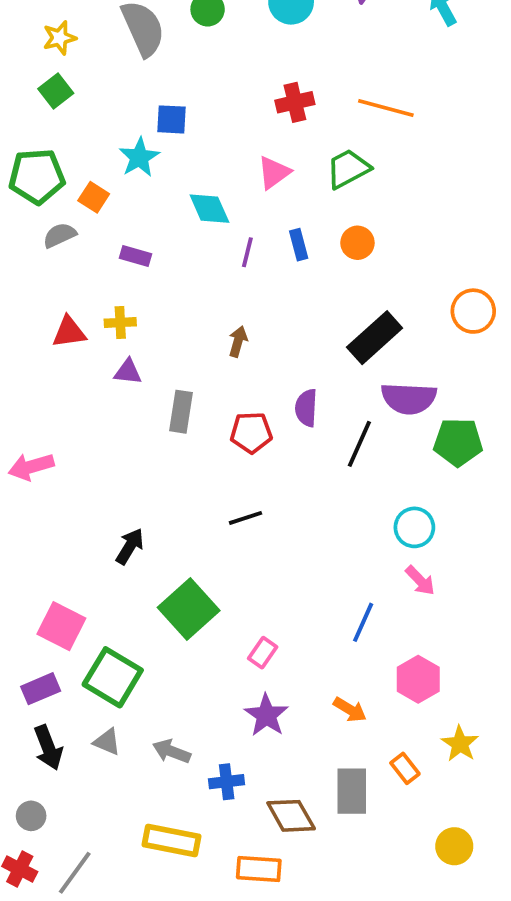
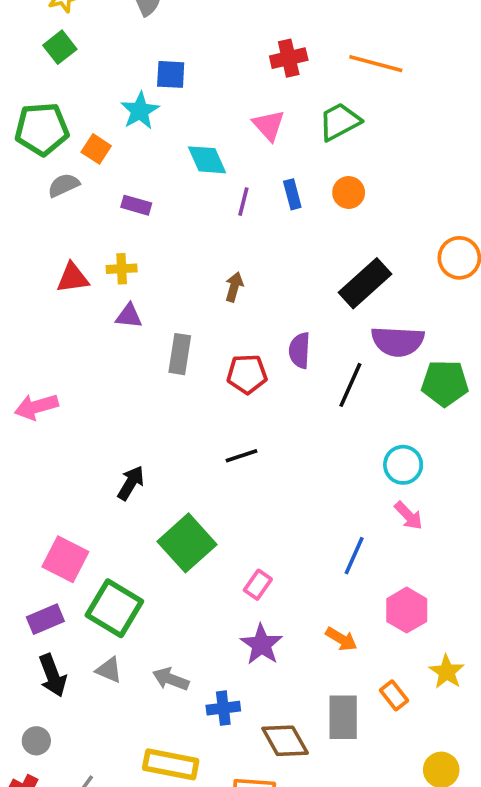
pink triangle: (274, 173) -> (269, 125), turned -36

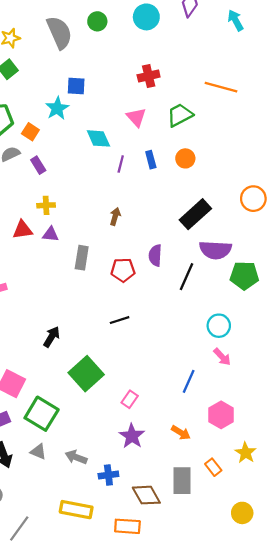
orange line: (376, 64) -> (221, 87), moved
purple rectangle: (136, 205) -> (38, 165), moved, turned 42
red triangle: (73, 278) -> (23, 230), moved

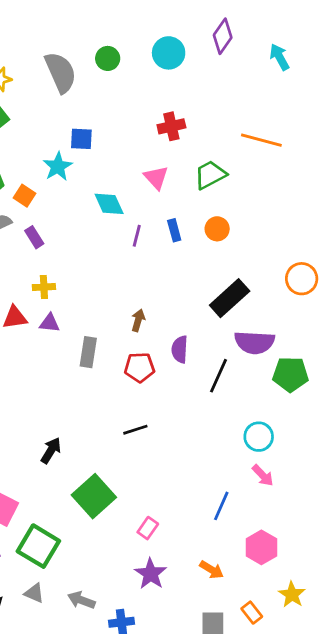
brown arrow: (115, 216) -> (138, 320), moved

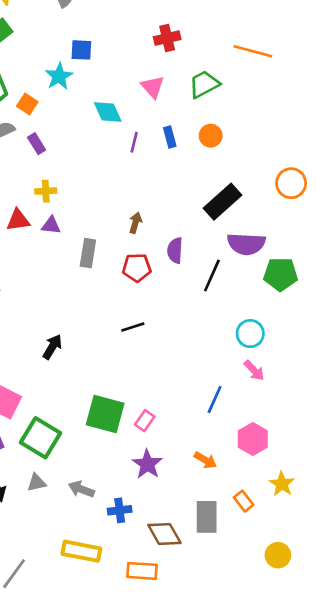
green square: (94, 496) -> (105, 414), moved, turned -33
gray triangle: (34, 593) -> (37, 483), turned -36

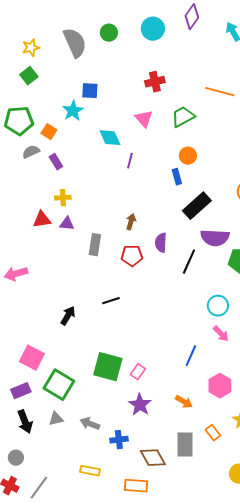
blue rectangle: (170, 137) -> (177, 177), moved
black line: (133, 327) -> (111, 301), moved
yellow rectangle: (81, 551) -> (90, 471), size x0.7

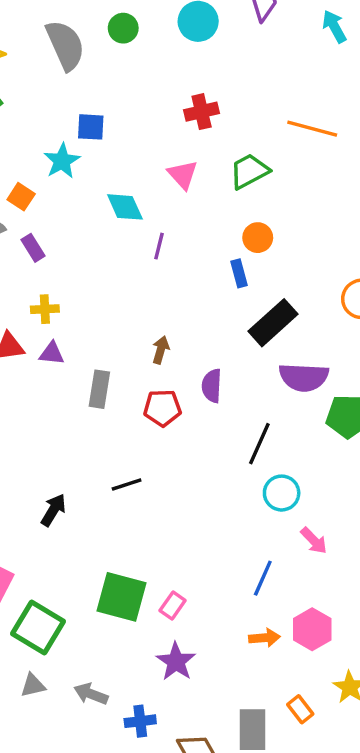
black line: (189, 262) -> (259, 444), moved
cyan circle: (218, 306) -> (282, 493), moved
orange arrow: (184, 402) -> (265, 638), moved, turned -36

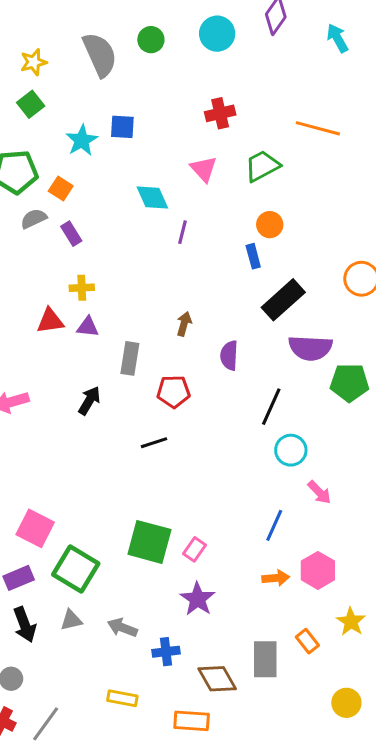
cyan star: (62, 161) -> (82, 140), moved
red pentagon: (162, 408) -> (174, 392), moved
black arrow: (53, 510) -> (89, 401), moved

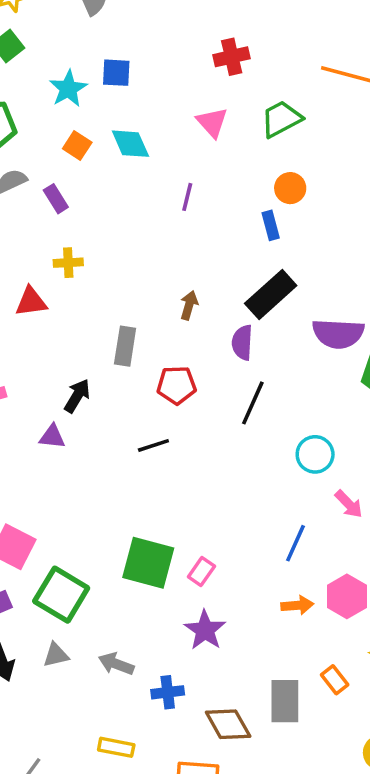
orange square: (61, 189) -> (77, 145), moved
cyan diamond: (152, 198) -> (130, 144), moved
black rectangle: (283, 300) -> (271, 295), moved
purple triangle: (88, 327) -> (52, 437), moved
black line: (271, 407) -> (253, 403), moved

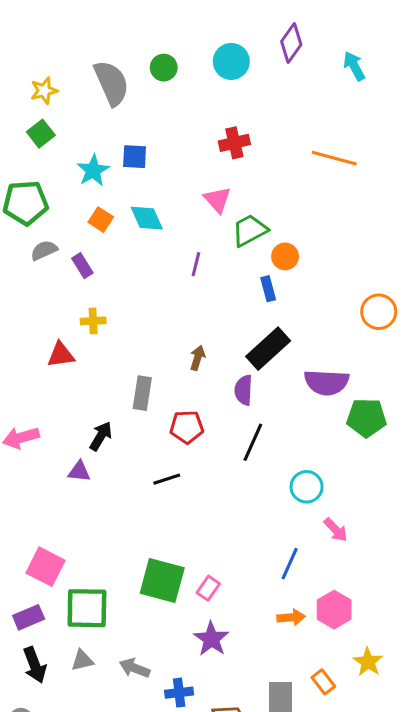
green trapezoid: (281, 119) -> (250, 230), moved
green square: (61, 595) -> (87, 608), turned -30

